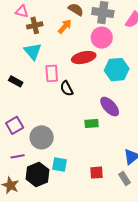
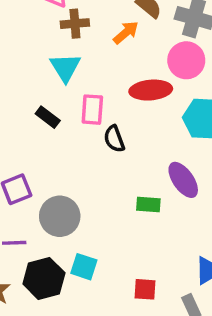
black rectangle: (16, 81) -> (48, 117), moved

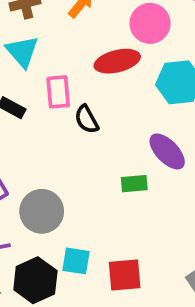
red square: (145, 289) -> (125, 275), moved, size x1.4

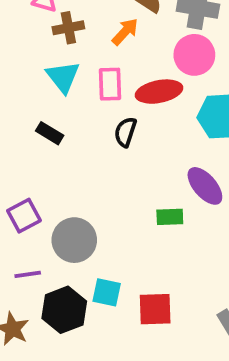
pink rectangle: (58, 92) -> (110, 84), moved
black semicircle: (87, 119) -> (125, 132), moved, turned 44

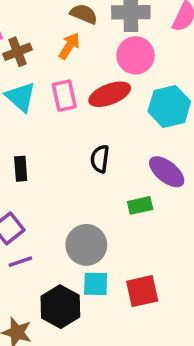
black semicircle: (125, 132) -> (100, 159), moved
black rectangle: (50, 133) -> (21, 169), moved, turned 65
gray circle: (74, 240) -> (86, 245), moved
purple line: (28, 274) -> (20, 262), moved

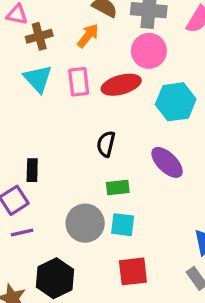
black rectangle: (21, 169) -> (32, 170), moved
green rectangle: (140, 205) -> (118, 187), moved
cyan square: (96, 284) -> (123, 225), moved

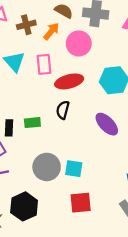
brown cross: (39, 36) -> (26, 25), moved
pink circle: (149, 51) -> (79, 43), moved
red ellipse: (121, 85) -> (69, 81), moved
green rectangle: (118, 187) -> (32, 123), moved

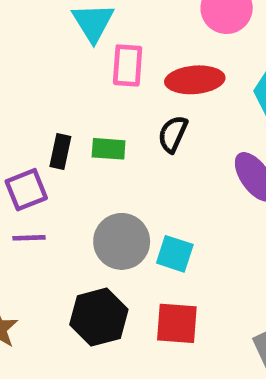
pink rectangle: (44, 64) -> (128, 65), moved
black hexagon: (24, 206) -> (99, 317), moved

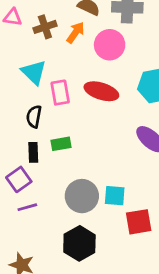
red ellipse: (195, 80) -> (101, 91), turned 36
black semicircle: (173, 134) -> (34, 117), moved
red square: (177, 323) -> (139, 222), moved

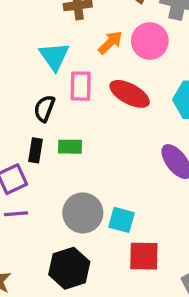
orange arrow: (76, 32) -> (110, 43), moved

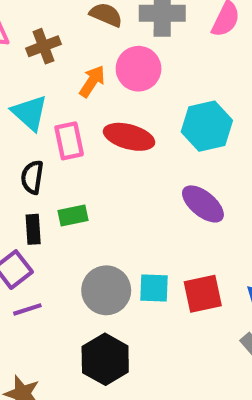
red square: (144, 256) -> (203, 294), moved

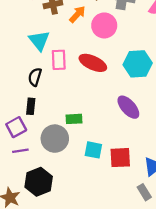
orange arrow: (92, 81) -> (77, 14), moved
green rectangle: (73, 215) -> (74, 119), moved
gray circle: (106, 290) -> (55, 139), moved
black hexagon: (105, 359) -> (39, 182), moved

